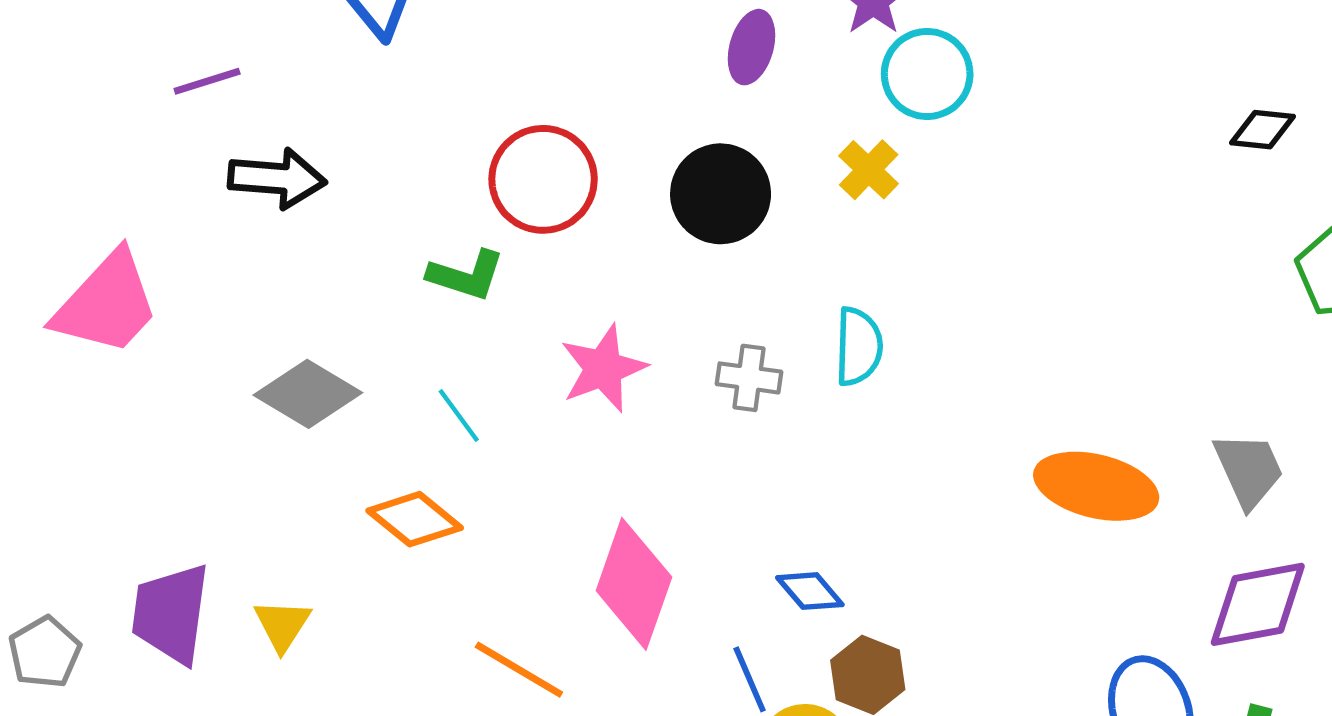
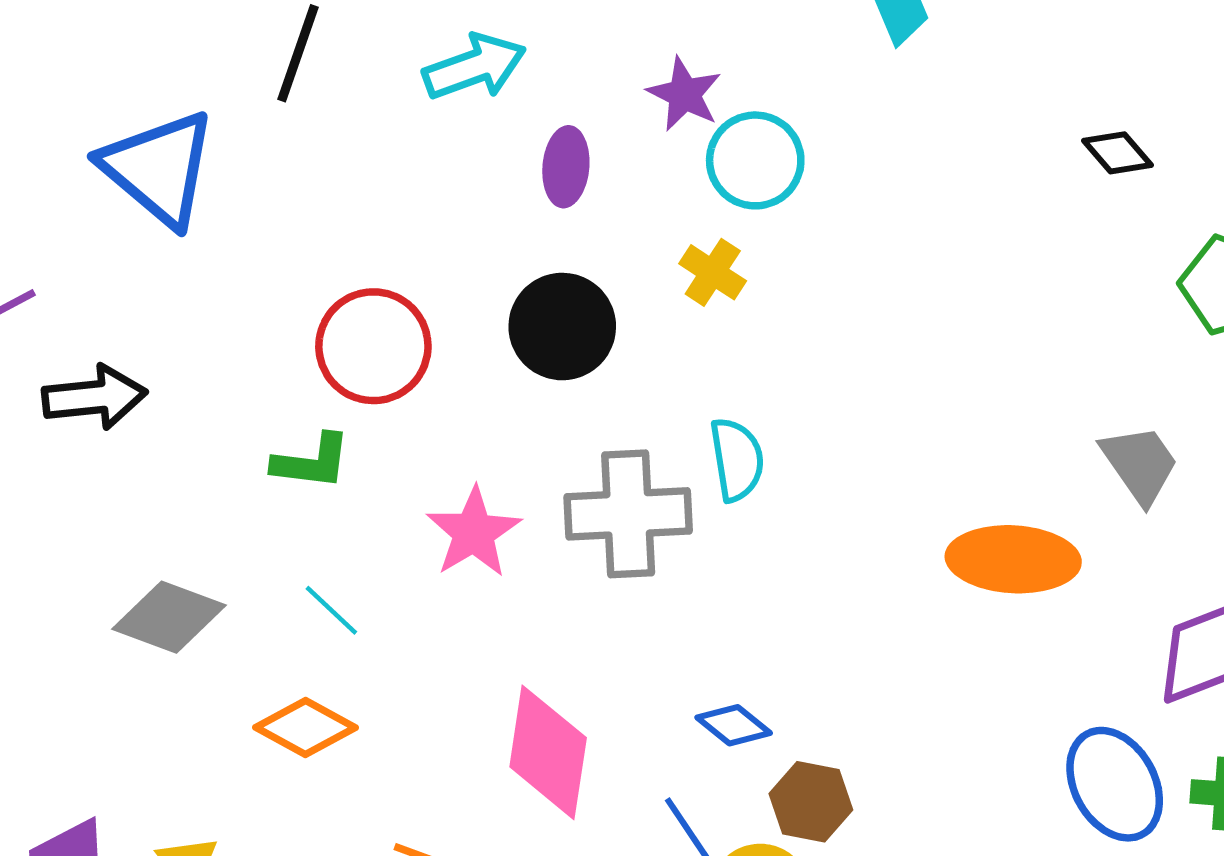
black diamond: (1263, 130) -> (1118, 153), turned 54
gray cross: (749, 378) -> (628, 514), size x1.8
gray trapezoid: (1249, 470) -> (1140, 464), moved

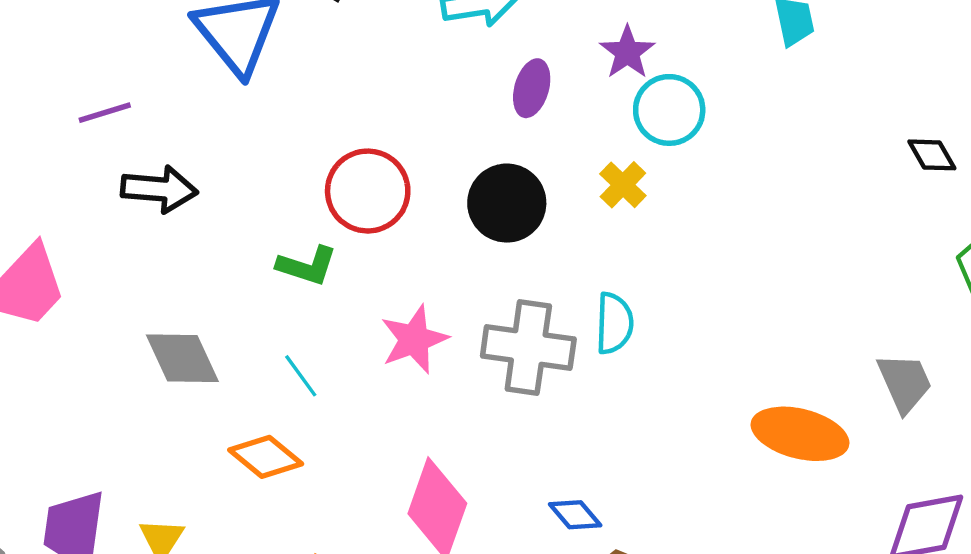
gray diamond: (169, 617) -> (182, 358), turned 34

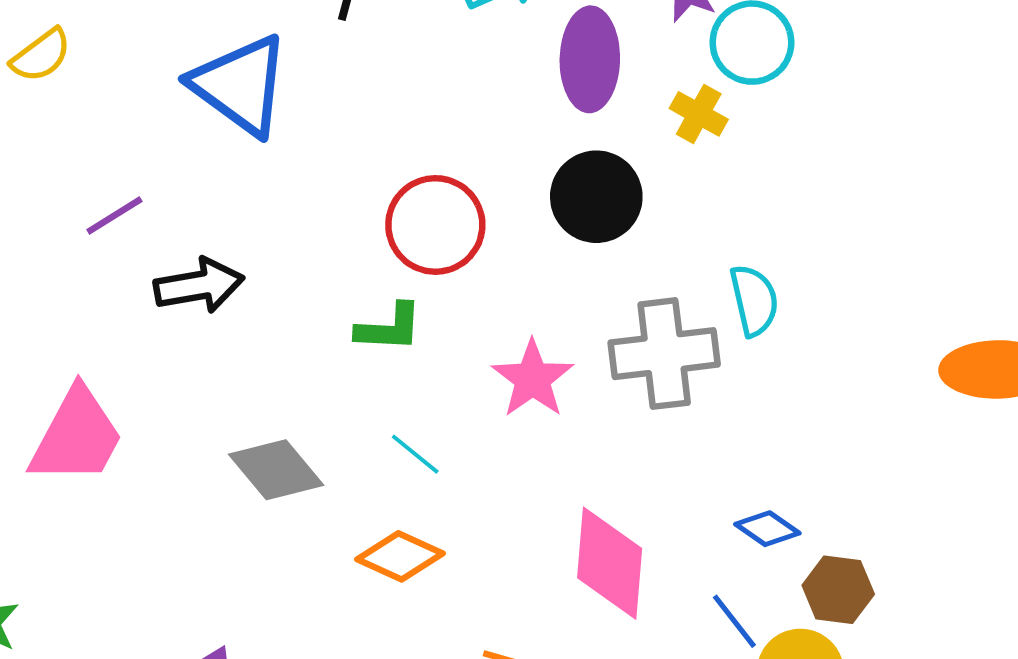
purple ellipse: (532, 88) -> (590, 59), size x1.5
yellow cross: (623, 185) -> (699, 114), moved

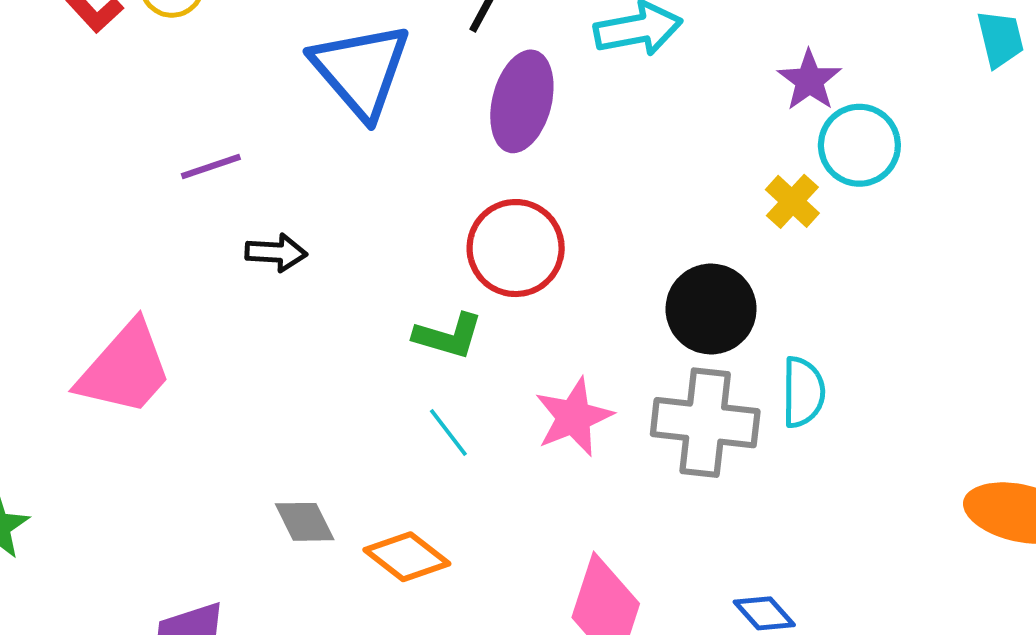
purple ellipse: (590, 59) -> (522, 101), moved
black circle: (596, 197) -> (711, 309), moved
black arrow: (199, 286) -> (276, 253), size x0.7
cyan line: (415, 454) -> (448, 432), moved
gray diamond: (276, 470) -> (305, 522), moved, size x0.7

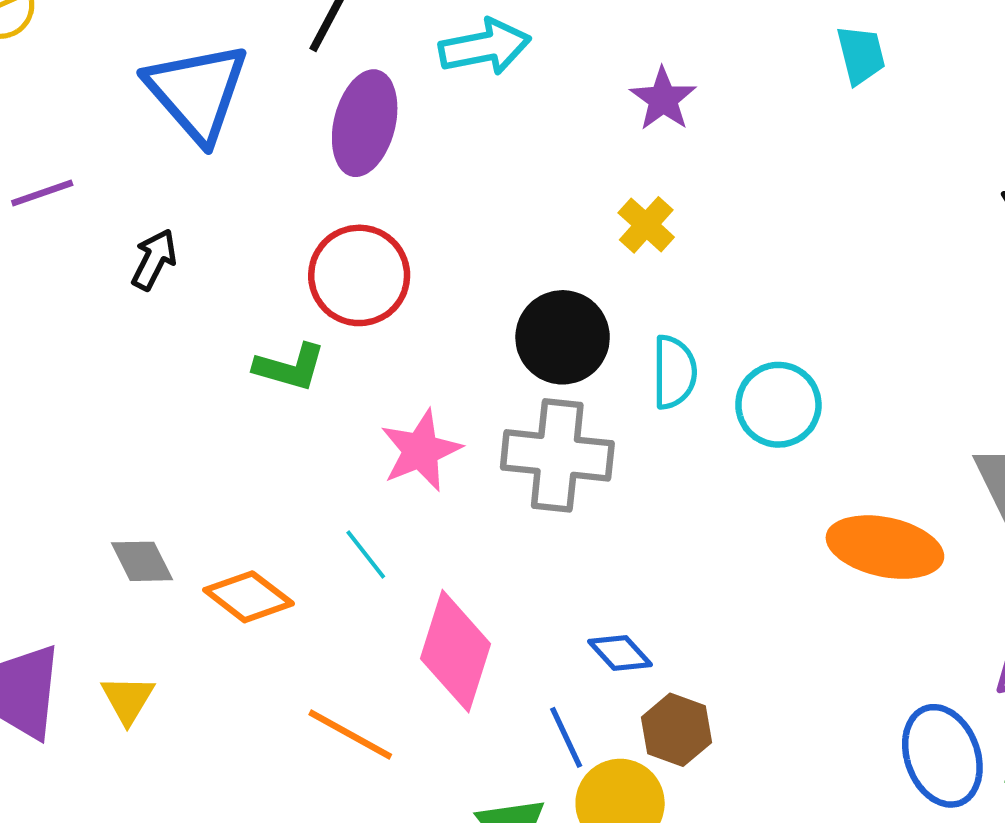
cyan circle: (859, 145) -> (778, 405), moved
black arrow: (276, 253) -> (154, 259), moved, turned -66
cyan semicircle: (803, 392) -> (674, 372), moved
cyan line: (448, 432) -> (366, 555), moved

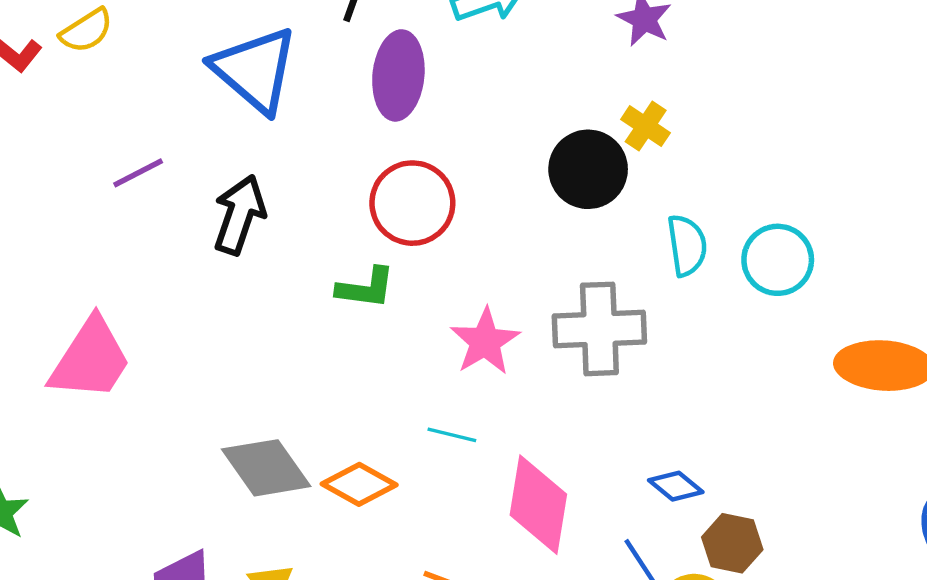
black arrow: (154, 259) -> (239, 215), size x1.5
black circle: (563, 337) -> (588, 169), moved
cyan line: (366, 555) -> (452, 435), turned -30
gray diamond: (142, 561) -> (266, 468), size x1.6

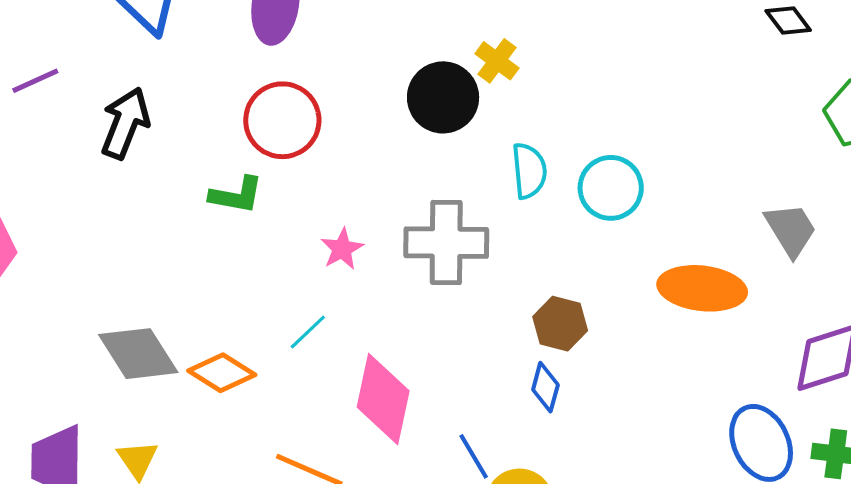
pink star: (485, 342) -> (342, 249), size x0.7
cyan line: (452, 435) -> (308, 332), turned -60
blue diamond: (676, 486) -> (545, 387), moved, turned 63
brown hexagon: (732, 543) -> (560, 324), moved

